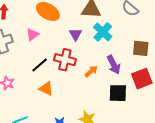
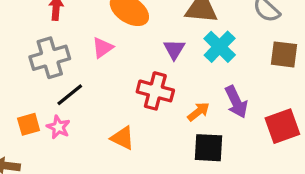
brown square: (141, 48) -> (284, 54), moved
black line: (40, 65) -> (70, 95), moved
black square: (118, 93) -> (209, 148), moved

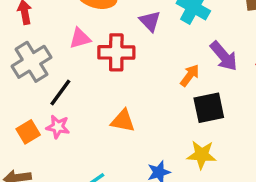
pink triangle: (103, 48) -> (80, 38), turned 35
red cross: (155, 91) -> (116, 52), moved

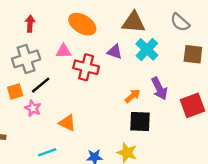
purple triangle: (150, 21) -> (115, 52), turned -42
orange triangle: (123, 121) -> (67, 123), moved
orange square: (28, 132) -> (15, 91), moved

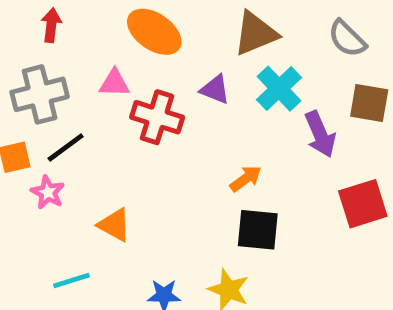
brown triangle: (134, 22) -> (256, 33), turned -30
purple arrow: (159, 88) -> (320, 134), moved

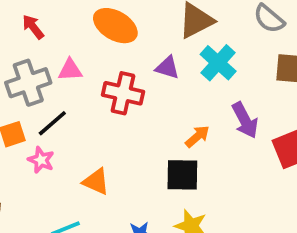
red arrow: (51, 25) -> (33, 27), turned -40
pink triangle: (114, 83) -> (70, 70), moved
purple arrow: (320, 134) -> (245, 120), moved
black square: (258, 230) -> (182, 175), moved

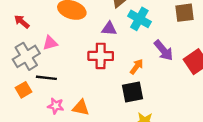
red cross: (123, 93) -> (101, 56), moved
black line: (52, 123) -> (46, 78), turned 60
pink star: (41, 160) -> (56, 106), moved

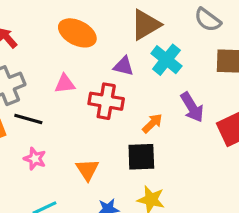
pink triangle: (50, 43) -> (65, 84), moved
orange triangle: (81, 108) -> (87, 170), moved, turned 36

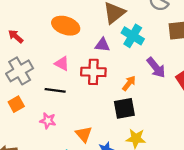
pink triangle: (65, 84) -> (62, 64), turned 42
black line: (28, 119) -> (55, 90), moved
orange triangle: (87, 170) -> (84, 134), moved

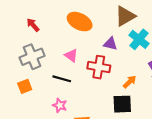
pink star: (48, 121) -> (60, 105), moved

